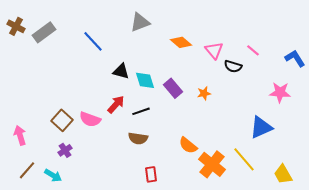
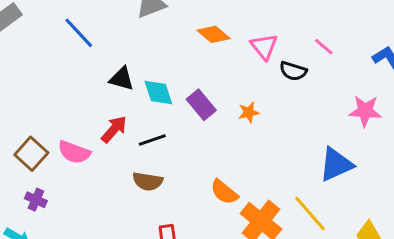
purple cross: (65, 150) -> (36, 200), turned -32

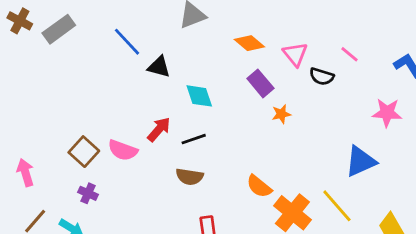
black triangle: (122, 79) -> (159, 67), moved
purple rectangle: (201, 105) -> (260, 83), moved

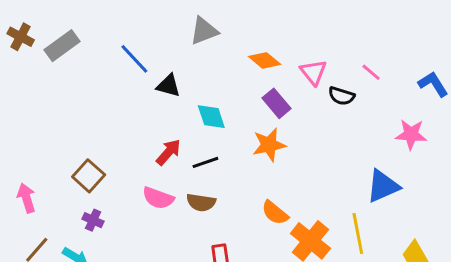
orange star: (281, 114) -> (269, 145), moved, size x1.6
pink semicircle: (123, 150) -> (158, 198), moved
yellow line: (337, 206) -> (358, 233), turned 30

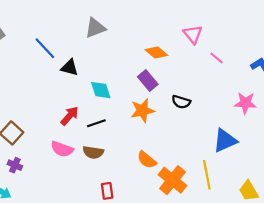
orange diamond: (265, 60) -> (156, 53), moved
pink triangle: (313, 72) -> (193, 34), moved
black semicircle: (342, 96) -> (181, 102), moved

